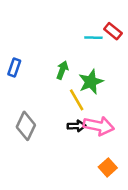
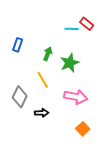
blue rectangle: (14, 67) -> (18, 45), moved
yellow line: (77, 100) -> (43, 80), moved
black arrow: (77, 126) -> (42, 113), moved

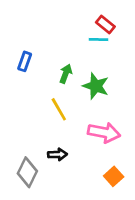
red rectangle: (87, 24) -> (105, 24), moved
green star: (70, 63) -> (96, 86), turned -30
gray diamond: (20, 97) -> (27, 172), moved

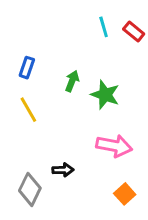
red rectangle: (105, 24) -> (134, 31), moved
cyan line: (99, 40) -> (104, 27), moved, turned 72
yellow line: (59, 109) -> (28, 110), moved

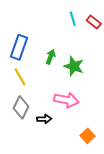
blue rectangle: (27, 68) -> (19, 47), size x1.6
pink arrow: (114, 146) -> (66, 100), moved
gray diamond: (30, 189) -> (21, 107), moved

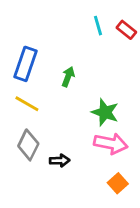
green star: (74, 66) -> (105, 112), moved
yellow line: (20, 77) -> (27, 104), turned -30
pink arrow: (66, 100) -> (111, 143), moved

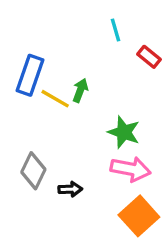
red rectangle: (126, 30) -> (149, 57), moved
yellow line: (27, 104) -> (55, 99), moved
orange square: (118, 183) -> (139, 216), size x1.6

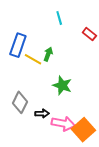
cyan line: (115, 30) -> (59, 18), moved
green star: (124, 132) -> (62, 85), moved
pink arrow: (131, 169) -> (63, 124), moved

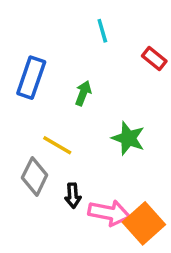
yellow line: (33, 59) -> (57, 145), moved
green star: (62, 85) -> (128, 138), moved
black arrow: (42, 114) -> (73, 196), turned 88

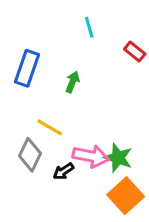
green star: (128, 138) -> (118, 158), moved
black arrow: (73, 196) -> (63, 171), turned 60
pink arrow: (109, 213) -> (91, 156), moved

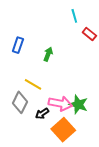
cyan line: (89, 27) -> (74, 16), moved
blue rectangle: (27, 68) -> (18, 45), size x0.7
orange square: (126, 196) -> (63, 130), moved

